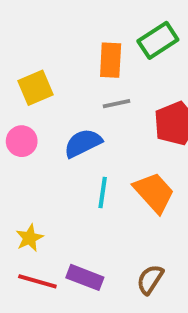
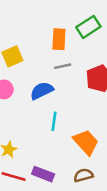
orange trapezoid: (154, 192) -> (86, 142), moved
brown semicircle: (150, 279) -> (83, 175), turned 42

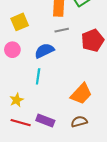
cyan line: (54, 121) -> (38, 76), moved
orange trapezoid: (86, 142) -> (81, 94), turned 85

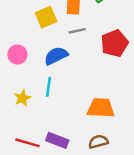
yellow square: (20, 22) -> (46, 17), moved
orange trapezoid: (81, 94) -> (101, 108), turned -130
yellow star: (17, 100) -> (22, 98), moved

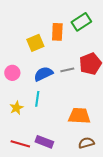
gray line: (77, 31) -> (67, 70), moved
brown semicircle: (98, 142) -> (86, 143), moved

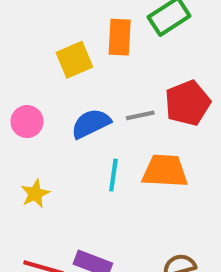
cyan line: (37, 99) -> (113, 175), moved
orange trapezoid: (79, 116) -> (165, 171), moved

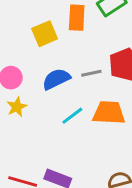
cyan line: (113, 175) -> (72, 116), turned 45
yellow star: (35, 194) -> (17, 107), moved

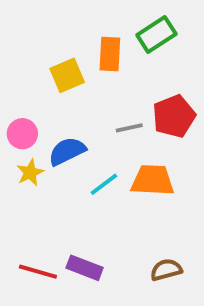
blue semicircle: (56, 79) -> (67, 151), moved

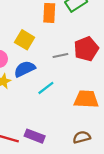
yellow square: (67, 75) -> (25, 40), moved, turned -36
orange trapezoid: (153, 180) -> (86, 99), moved

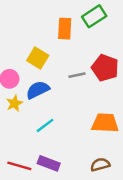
red pentagon: (86, 49) -> (105, 68), turned -30
cyan line: (46, 88) -> (45, 125), moved

